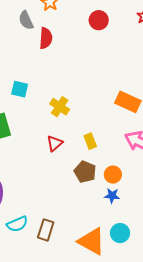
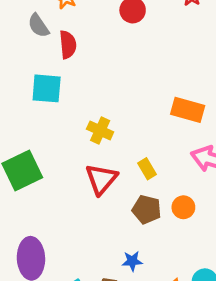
cyan square: (20, 89) -> (47, 88), moved, size x1.4
red triangle: (55, 143) -> (101, 179), size x1.5
blue star: (112, 196) -> (132, 261), moved

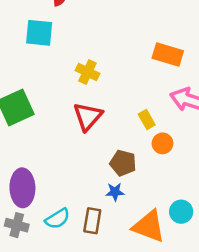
yellow rectangle: (147, 169) -> (147, 120), moved
brown pentagon: (147, 209) -> (123, 163), moved

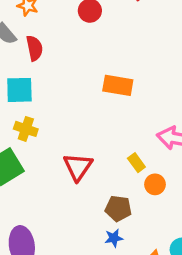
orange rectangle: (168, 54) -> (118, 85), moved
yellow cross: (87, 72) -> (26, 129), moved

